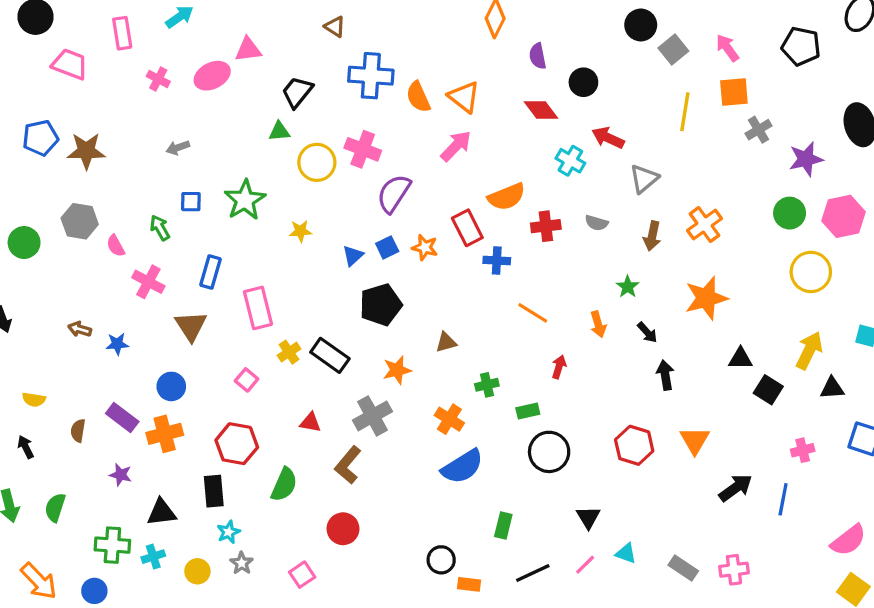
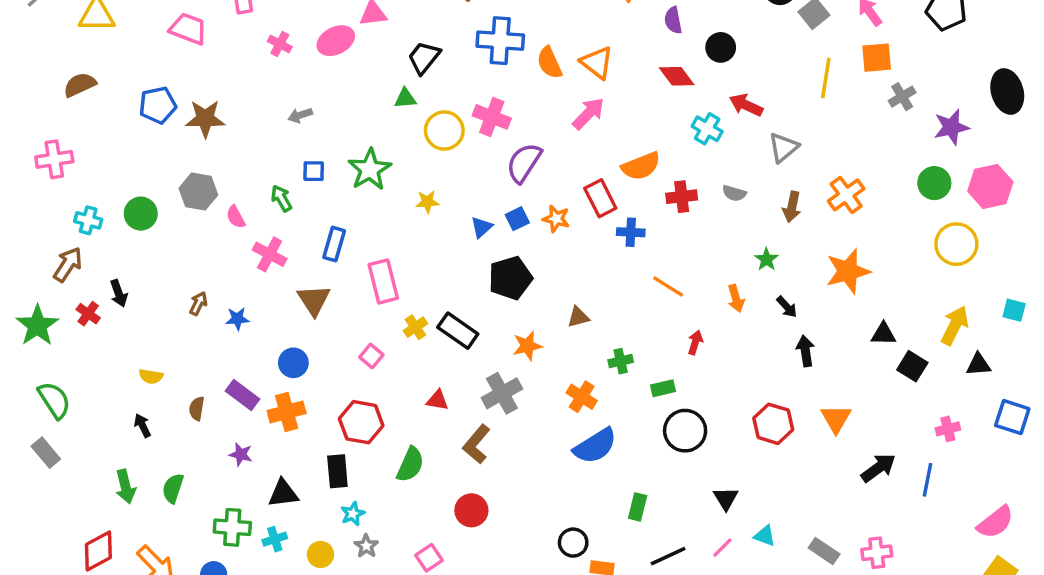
brown arrow: (80, 329) -> (198, 303), turned 100

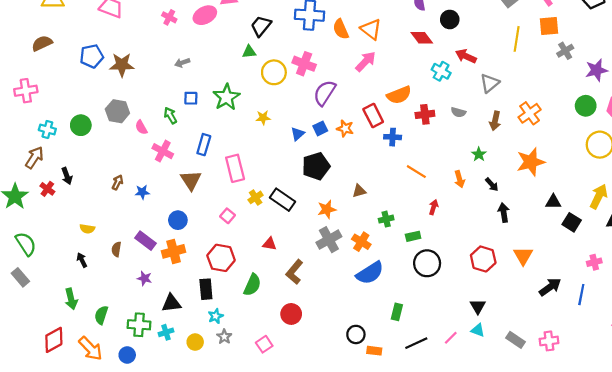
gray cross: (502, 393) -> (329, 240), moved
green semicircle: (173, 488) -> (101, 315), moved
black triangle: (726, 498) -> (478, 306), moved

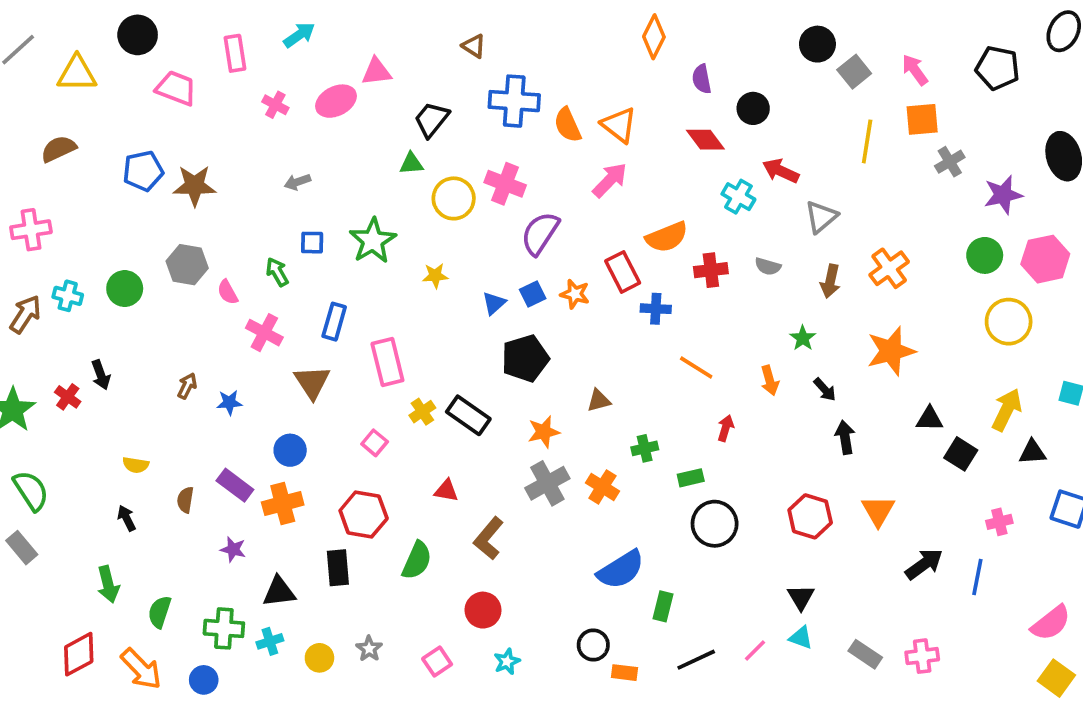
brown arrow: (34, 158) -> (25, 314), moved
blue semicircle: (370, 273) -> (621, 570), moved
cyan star: (216, 316) -> (507, 662), moved

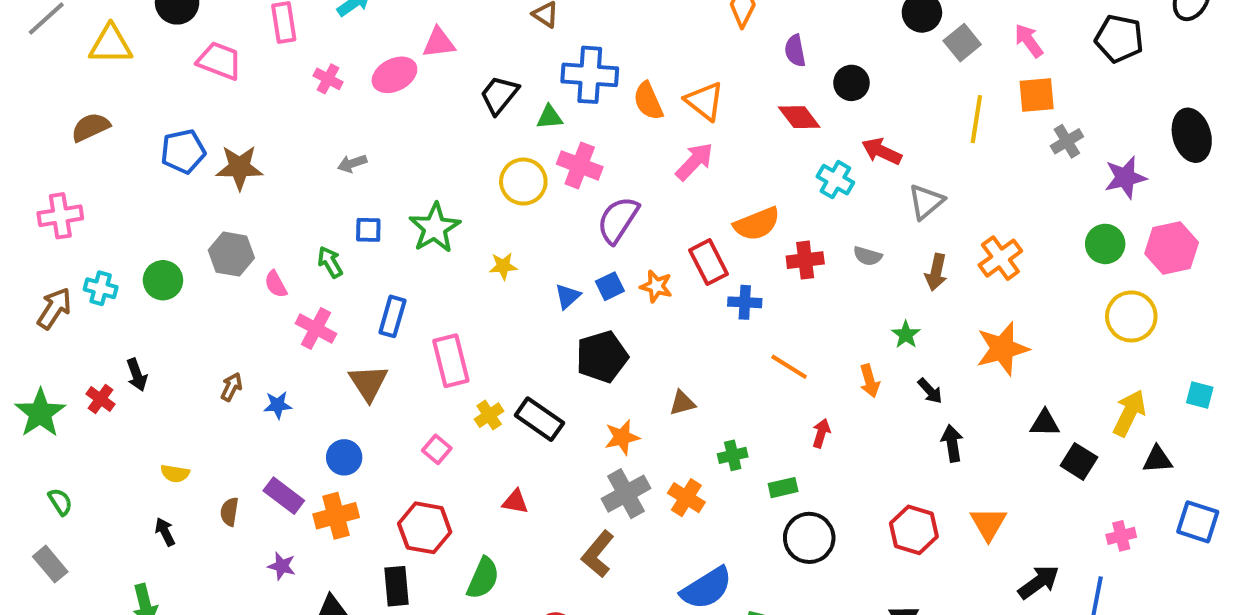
green triangle: (411, 164) -> (549, 117), moved
green semicircle: (31, 491) -> (60, 502), size x0.6
brown L-shape: (489, 538) -> (598, 554), moved

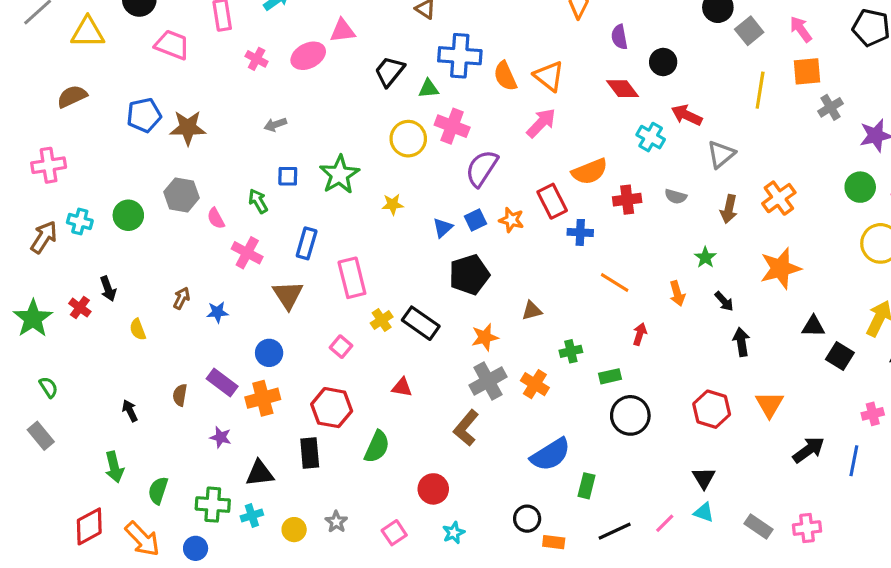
yellow semicircle: (175, 473) -> (138, 329), moved, turned 60

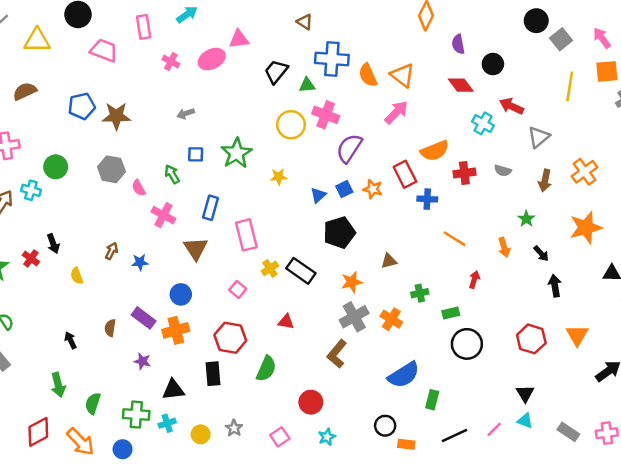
green circle: (128, 215) -> (56, 167), moved

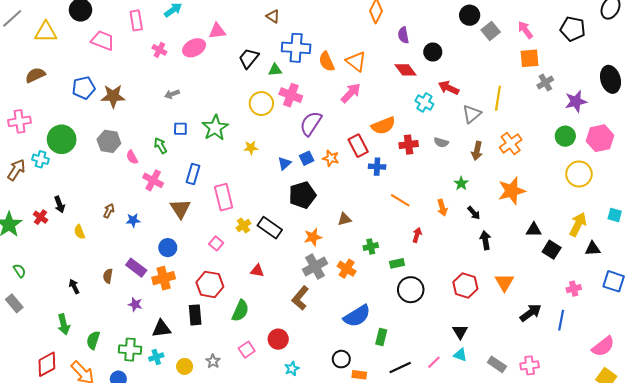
yellow line: (570, 86) -> (498, 98), moved
green circle: (56, 167) -> (62, 139), size x1.4
pink square: (280, 437) -> (247, 350), moved

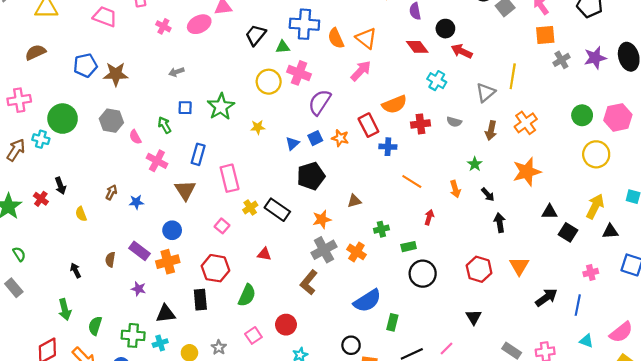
red arrow: (449, 88) -> (462, 51), moved
purple star: (576, 101) -> (595, 58), moved
cyan triangle: (460, 355) -> (586, 341), moved

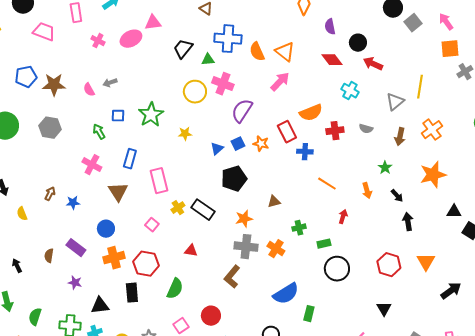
pink semicircle: (135, 137) -> (89, 90), moved
gray cross: (324, 250) -> (246, 247), turned 35
orange cross: (168, 262) -> (114, 258), moved

